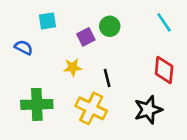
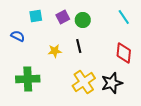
purple square: (86, 37) -> (63, 17), moved
black line: (107, 78) -> (79, 46), moved
yellow cross: (91, 108) -> (84, 82), moved, turned 30

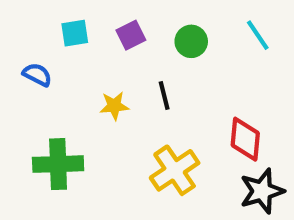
green circle: (83, 20) -> (191, 41), moved
red diamond: (124, 53) -> (245, 139), moved
black star: (112, 83) -> (262, 191), moved

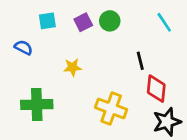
green circle: (191, 41) -> (110, 21), moved
black line: (164, 95) -> (140, 61), moved
yellow cross: (175, 170) -> (111, 108), turned -36

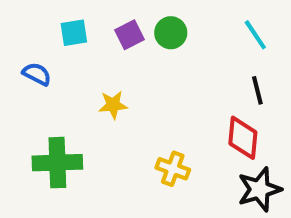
black line: (140, 61) -> (257, 90), moved
yellow cross: (111, 108) -> (173, 169), size x0.7

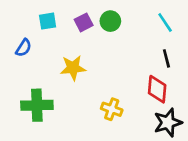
blue semicircle: (37, 74) -> (24, 48), turned 96
yellow star: (113, 105) -> (73, 68), size x1.4

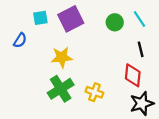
green circle: (110, 21) -> (115, 22), moved
purple square: (84, 22) -> (71, 19), size x1.6
green cross: (37, 105) -> (61, 89), moved, turned -30

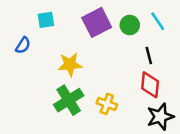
purple square: (71, 19) -> (97, 22), moved
black line: (141, 49) -> (149, 56), moved

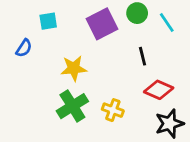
green circle: (130, 25) -> (137, 13), moved
black line: (149, 56) -> (142, 56), moved
red diamond: (150, 85) -> (159, 90), turned -72

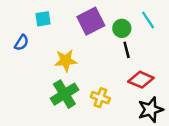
green circle: (137, 13) -> (122, 28), moved

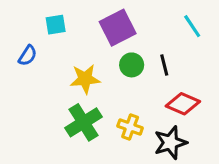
green circle: (122, 28) -> (132, 65), moved
black star: (150, 110) -> (170, 143), moved

